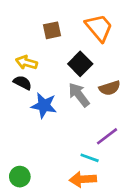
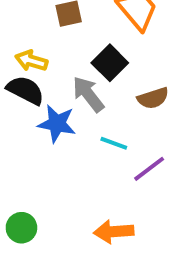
black semicircle: (22, 83) -> (25, 90), size x1.4
gray arrow: (79, 95) -> (88, 94), moved
cyan line: (90, 158) -> (114, 143), moved

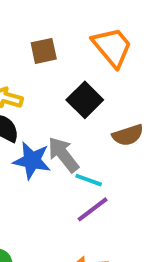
gray arrow: (88, 94) -> (63, 155), moved
purple line: (149, 169) -> (93, 209), moved

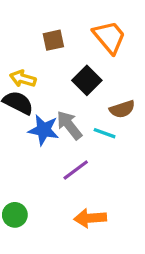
cyan line: (89, 180) -> (105, 133), moved
purple line: (93, 209) -> (76, 170), moved

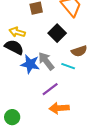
orange arrow: (90, 218) -> (59, 108), moved

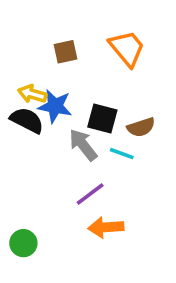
black square: (57, 33) -> (102, 118), moved, turned -30
blue star: (30, 64) -> (55, 106), moved

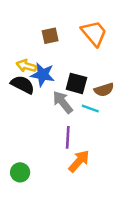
purple line: (90, 194) -> (68, 137), turned -50
orange arrow: (106, 227) -> (79, 161), turned 135

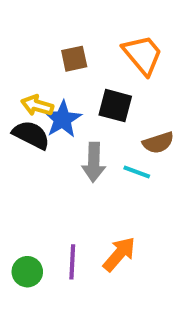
blue star: (43, 75) -> (62, 119), turned 30
black square: (76, 83) -> (115, 106), moved
gray arrow: (63, 102) -> (94, 162), turned -140
purple line: (68, 137) -> (72, 262), moved

